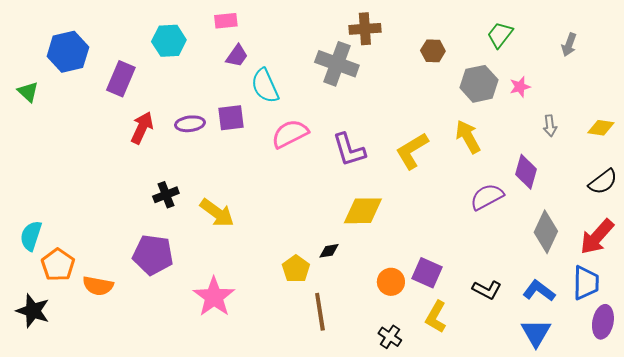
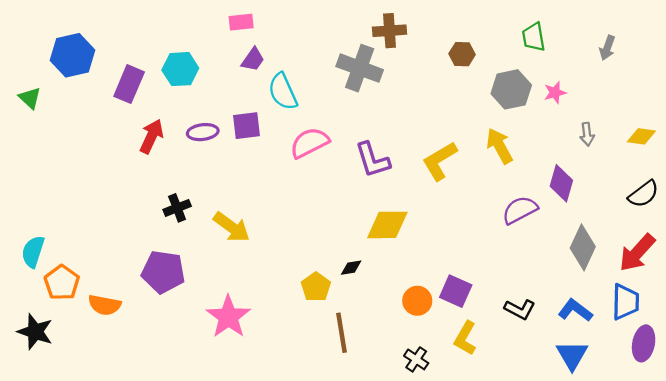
green trapezoid: (500, 35) -> (534, 37), turned -48
cyan hexagon: (169, 41) -> (180, 69), moved

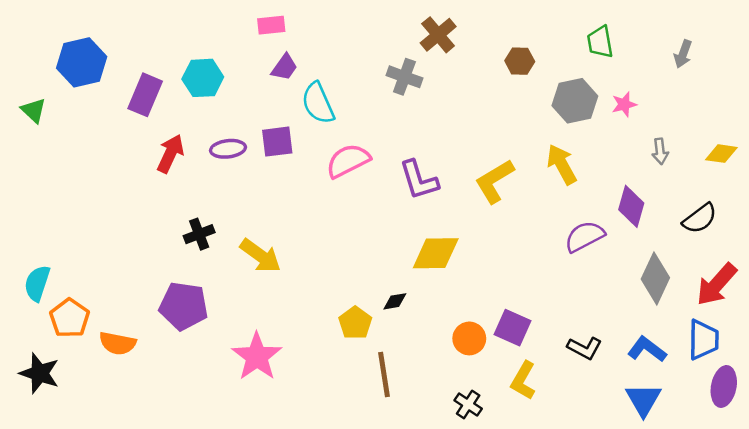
brown cross: (390, 31) -> (438, 35), turned -36
gray cross: (360, 68) -> (404, 77), size x0.7
black semicircle: (644, 194) -> (700, 218), moved

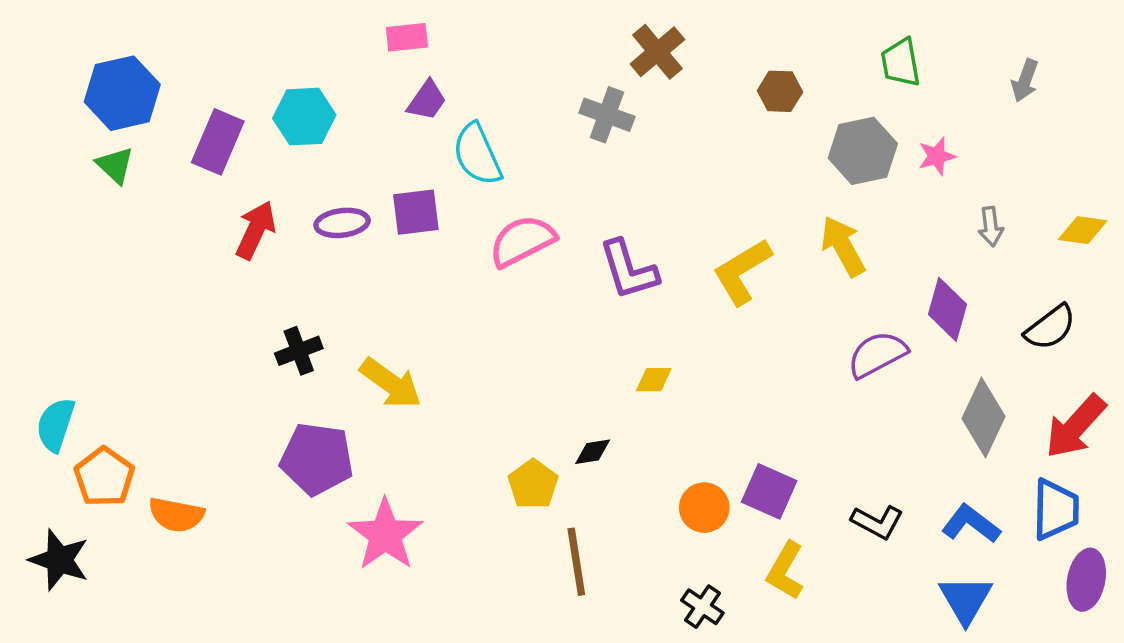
green triangle: (34, 110) -> (115, 165), moved
yellow diamond: (436, 253) -> (654, 380), size x0.5
purple pentagon: (184, 306) -> (317, 459), moved

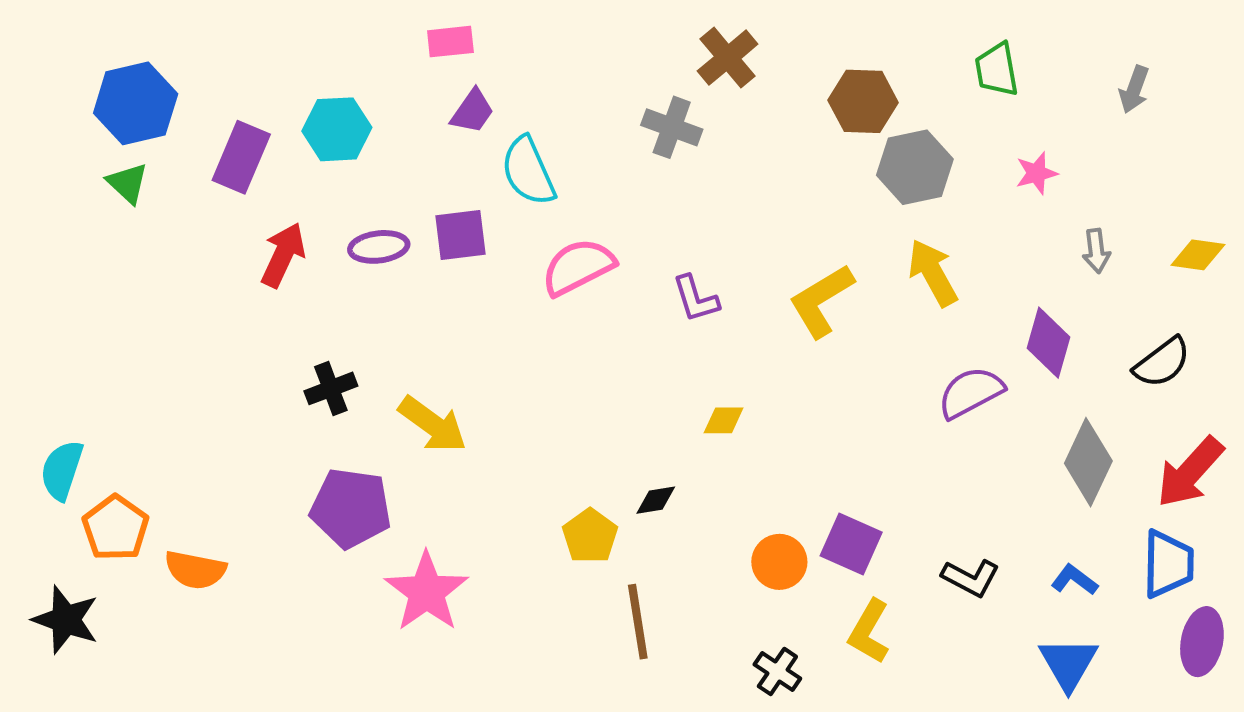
brown hexagon: (780, 91) -> (863, 101), size x1.4
gray hexagon: (863, 151) -> (915, 167), moved
purple L-shape: (629, 270) -> (696, 299), size x0.7
blue L-shape: (971, 524) -> (1074, 580), size x0.7

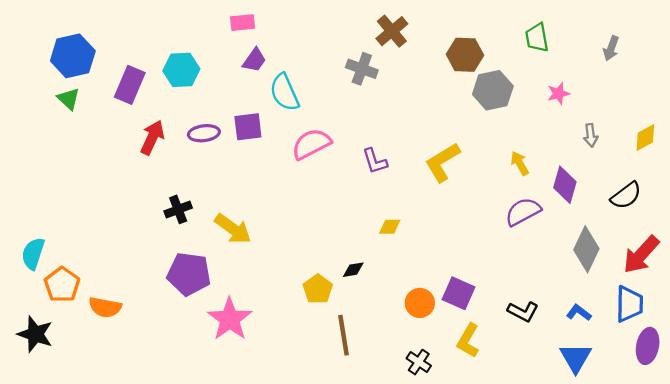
yellow diamond: (1198, 255) -> (645, 138), turned -36
yellow arrow: (933, 273) -> (520, 163), moved, size x0.7

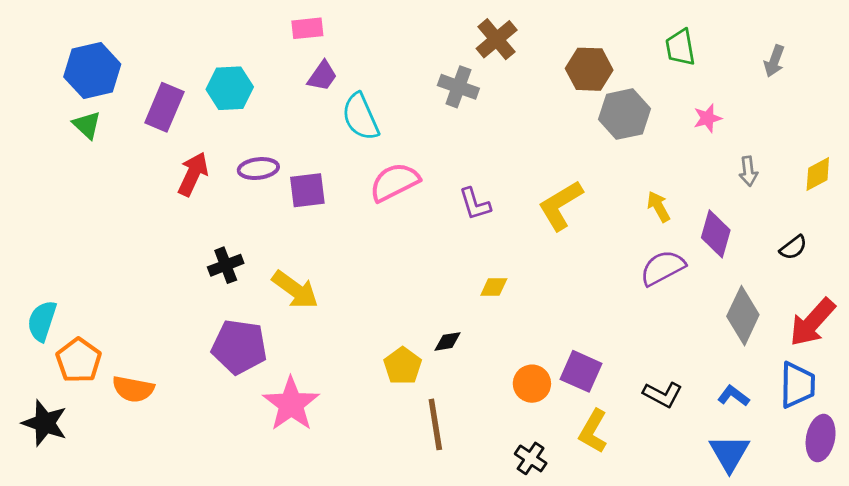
purple square: (248, 127) -> (307, 190), moved
black semicircle: (626, 196) -> (793, 247), size x0.7

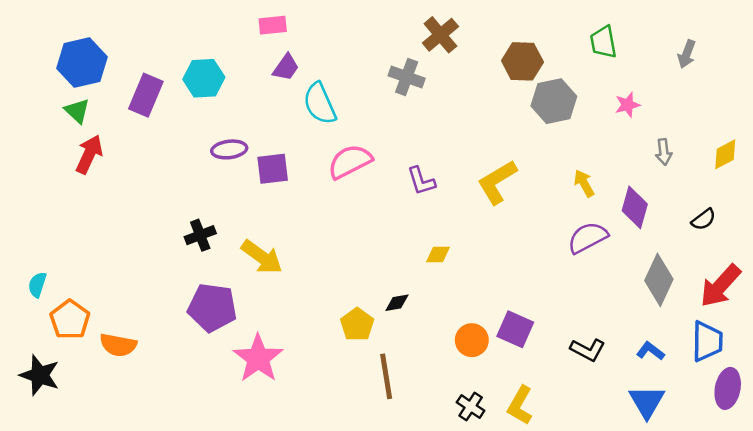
red arrow: (193, 174) -> (89, 154), moved
cyan semicircle: (42, 321) -> (37, 285), size x0.7
yellow L-shape: (593, 431) -> (520, 405), moved

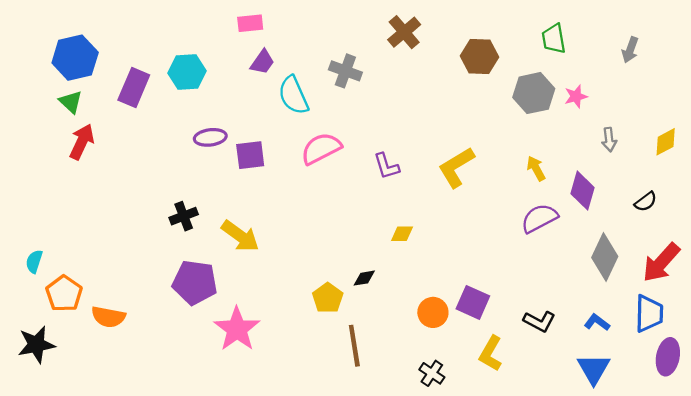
gray cross: (407, 77) -> (345, 71), moved
gray hexagon: (554, 101) -> (534, 93), moved
black star: (40, 375) -> (36, 345), turned -30
yellow L-shape: (520, 405) -> (491, 353), moved

